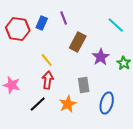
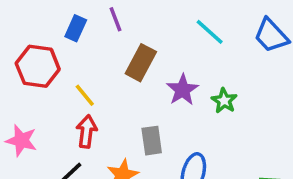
red hexagon: (18, 29) -> (38, 66), moved

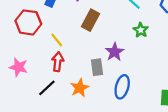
purple star: (182, 90) -> (114, 52), moved
green star: (224, 101) -> (141, 30), moved

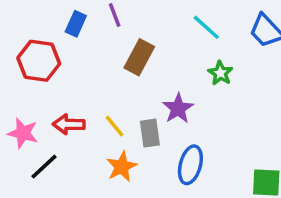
yellow line: (57, 40) -> (115, 126), moved
red arrow: (58, 62) -> (69, 124), moved, turned -96
black line: (47, 88) -> (44, 167), moved

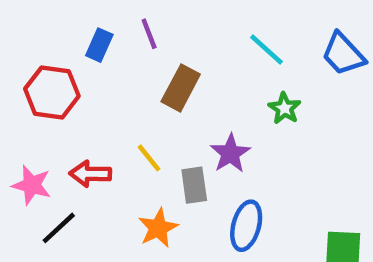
yellow line: (115, 126) -> (149, 158), moved

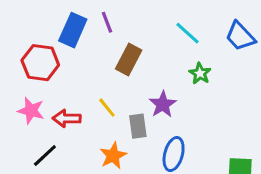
blue rectangle: (99, 45) -> (73, 30), size x1.5
pink star: (32, 185) -> (31, 111), moved

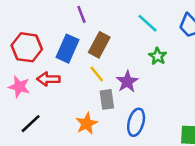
blue rectangle: (73, 30) -> (67, 49), moved
yellow line: (107, 108) -> (97, 74), moved
red arrow: (67, 118) -> (48, 79), moved

